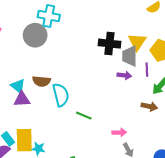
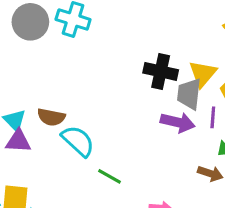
gray circle: (35, 35) -> (30, 22), moved
purple arrow: (124, 75) -> (178, 122), size x1.5
cyan semicircle: (61, 95) -> (78, 141), turned -40

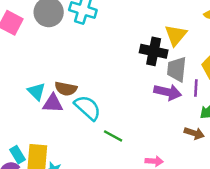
yellow triangle: (203, 74) -> (176, 35), moved
purple triangle: (18, 141) -> (53, 103), moved

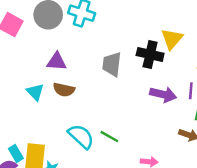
gray trapezoid: (177, 69) -> (112, 64), moved
purple triangle: (53, 103) -> (57, 62), moved
cyan semicircle: (88, 108) -> (81, 136), moved

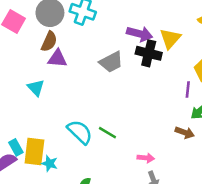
gray trapezoid: (112, 64) -> (111, 62), turned -125
brown semicircle: (64, 90) -> (49, 42), moved, turned -78
purple arrow: (163, 94) -> (140, 34), moved

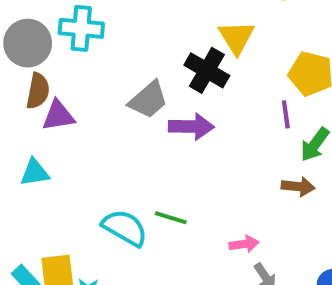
purple arrow: (140, 34) -> (191, 127), moved
black cross: (149, 53) -> (207, 70), turned 30
cyan triangle: (36, 88) -> (35, 173), turned -42

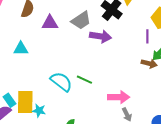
purple triangle: (58, 116) -> (50, 23), moved
brown arrow: (298, 187) -> (149, 64), moved
pink arrow: (244, 244) -> (119, 97), size x1.5

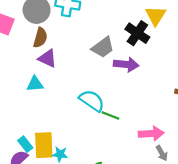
purple triangle: (50, 23) -> (47, 58), moved, turned 30
cyan semicircle: (61, 82) -> (92, 101), moved

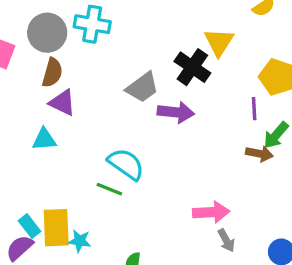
green line: (111, 116) -> (109, 189), moved

